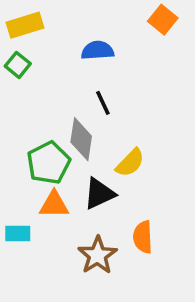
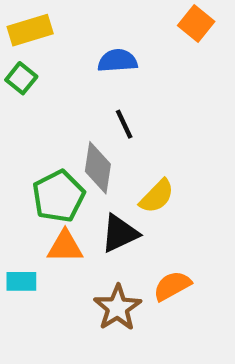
orange semicircle: (143, 237) -> (172, 286), turned 64

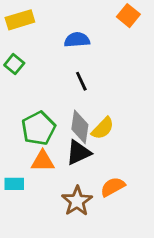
green square: (21, 78) -> (14, 64), moved
gray diamond: (98, 168) -> (80, 127), moved

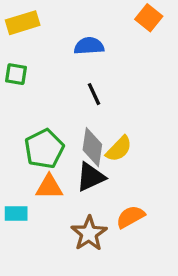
green square: (14, 64) -> (16, 74), turned -30

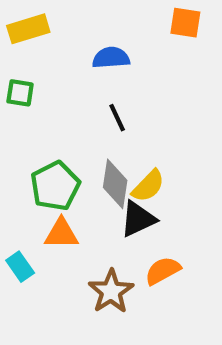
orange square: (149, 18) -> (185, 23), turned -30
black triangle: (91, 177) -> (138, 219), moved
cyan rectangle: (16, 213) -> (20, 267), turned 55

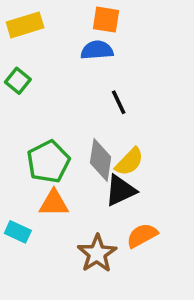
orange square: (185, 23) -> (106, 20), moved
green square: (20, 93) -> (18, 81), turned 30
black line: (117, 118) -> (119, 102), moved
cyan rectangle: (20, 267) -> (18, 232), turned -30

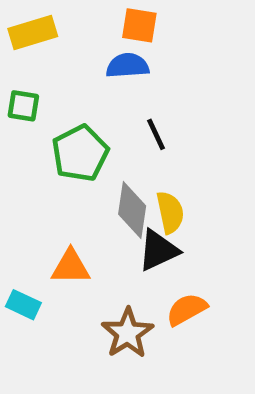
green square: (18, 81) -> (23, 106), turned -30
green pentagon: (48, 162) -> (80, 153), moved
yellow semicircle: (129, 162) -> (170, 212), turned -56

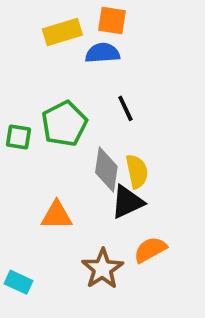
yellow rectangle: (33, 32) -> (62, 32), moved
green square: (23, 106) -> (18, 137), moved
cyan rectangle: (23, 305) -> (18, 282), moved

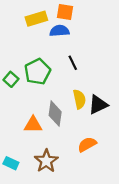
green square: (18, 137) -> (11, 79), turned 32
gray diamond: (106, 170) -> (55, 114), moved
black triangle: (127, 202) -> (98, 105), moved
brown star: (102, 269) -> (46, 161), moved

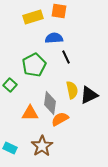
blue semicircle: (60, 31) -> (54, 38), moved
green square: (11, 79) -> (10, 85), moved
orange semicircle: (87, 144) -> (60, 119), moved

